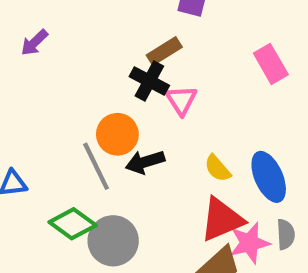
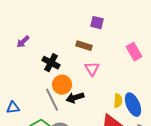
brown rectangle: (164, 51) -> (84, 46), turned 49
black cross: (149, 81) -> (51, 63), moved
yellow semicircle: (218, 168) -> (118, 101), moved, turned -136

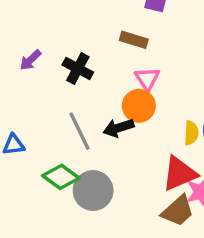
purple arrow: (23, 42) -> (30, 60), moved
orange circle: (62, 85) -> (139, 106), moved

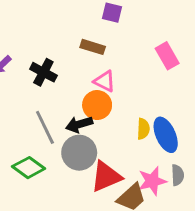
pink triangle: (147, 79) -> (105, 81), turned -30
red triangle: (179, 174) -> (106, 177), moved
gray circle: (93, 190) -> (79, 153), moved

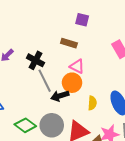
gray line: (45, 127) -> (45, 81), moved
yellow semicircle: (143, 129) -> (92, 103), moved
gray circle: (79, 153) -> (52, 125), moved

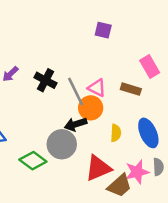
brown rectangle: (69, 43) -> (131, 89), moved
gray line: (45, 81) -> (76, 92), moved
gray circle: (52, 125) -> (62, 144), moved

